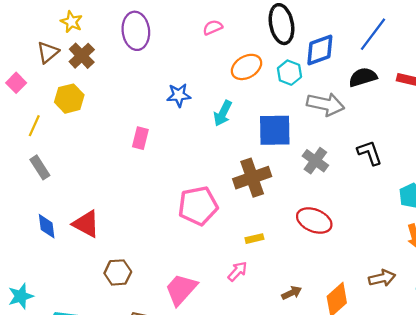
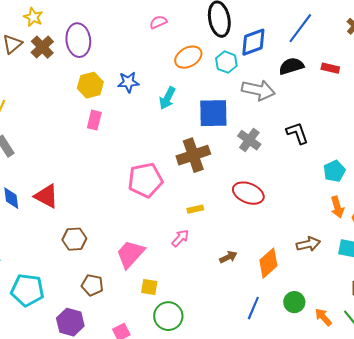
purple ellipse: (136, 31) -> (78, 40), moved
yellow hexagon: (69, 99) -> (90, 85), moved

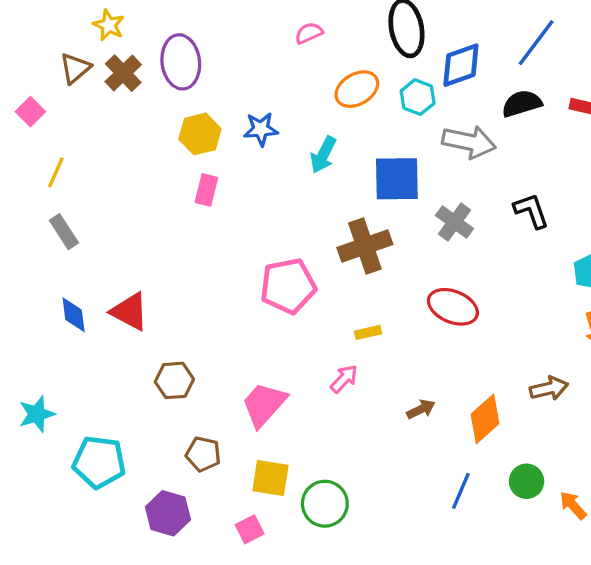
yellow square: (149, 287) -> (270, 478), moved, size x1.4

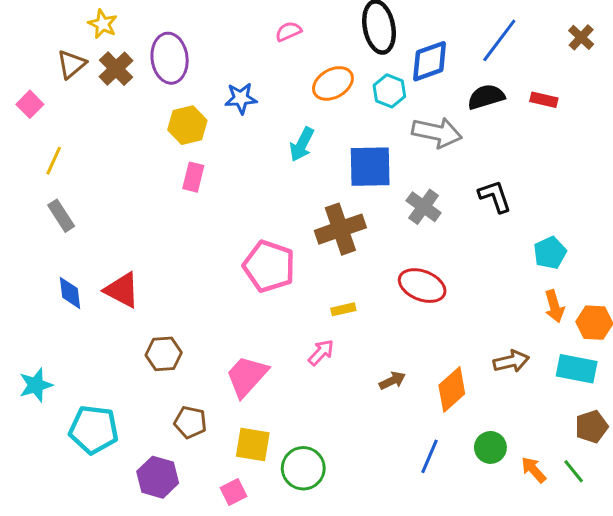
blue star: (261, 129) -> (241, 98), moved
pink pentagon: (288, 286) -> (269, 266), turned 30

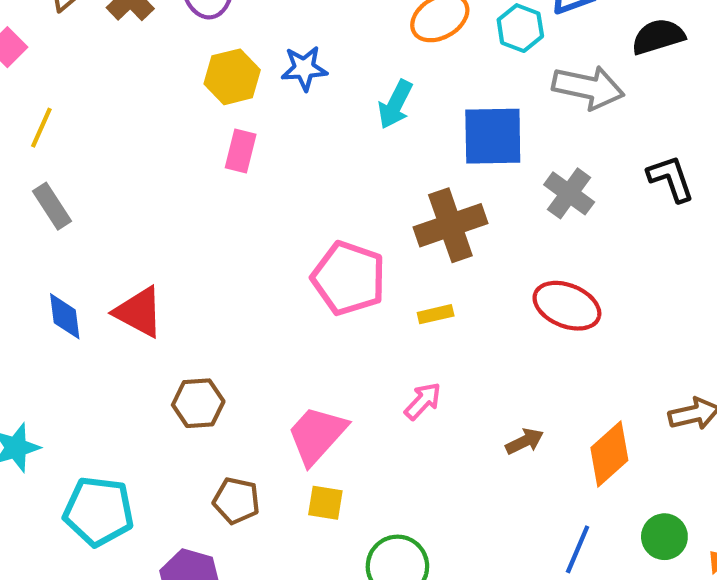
blue star: (241, 98) -> (304, 68), moved
yellow rectangle: (343, 309) -> (436, 314), moved
yellow square: (253, 444) -> (325, 503), moved, size x0.7

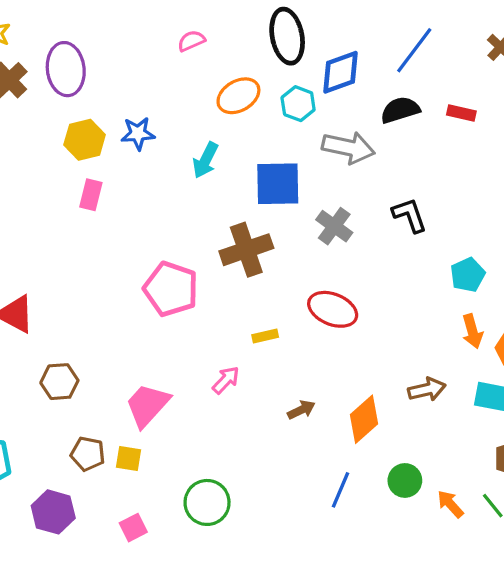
yellow rectangle: (436, 314) -> (265, 336), moved
yellow square: (325, 503) -> (129, 459), moved

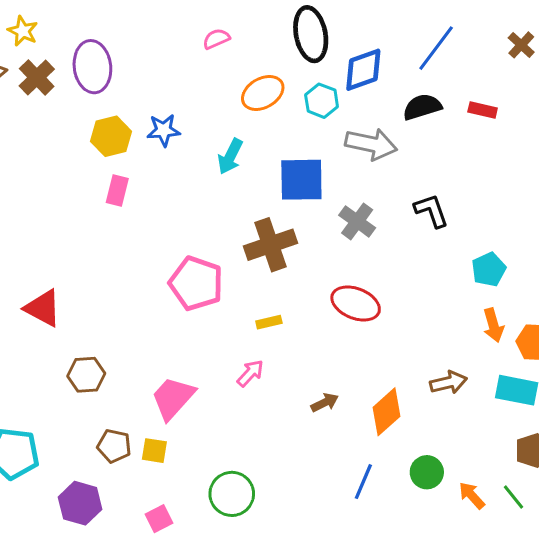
yellow rectangle: (265, 336) -> (269, 322), moved

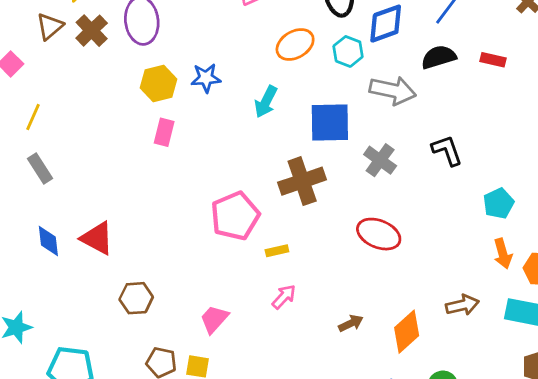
pink pentagon: (196, 283) -> (235, 216), turned 30
yellow rectangle: (269, 322) -> (277, 251), moved
pink trapezoid: (173, 398) -> (214, 319), size x0.7

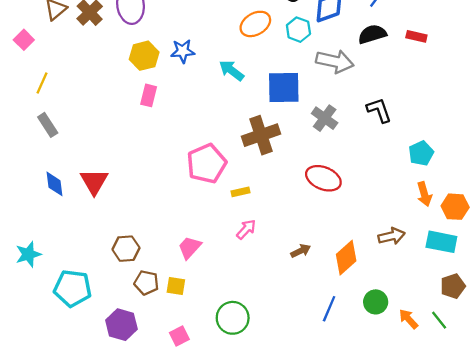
cyan arrow: (266, 102) -> (231, 70), turned 100
red triangle: (97, 238) -> (94, 182), turned 32
brown hexagon: (136, 298) -> (126, 249), moved

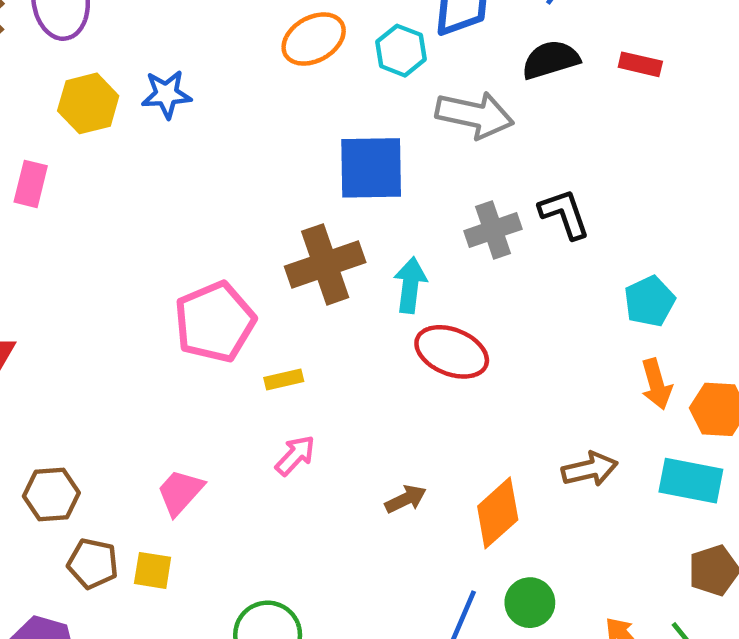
cyan arrow: (231, 70) -> (410, 285), moved, turned 60
pink rectangle: (149, 95) -> (31, 184), moved
gray cross: (325, 118) -> (493, 230), moved, turned 35
green circle: (376, 302) -> (530, 603), moved

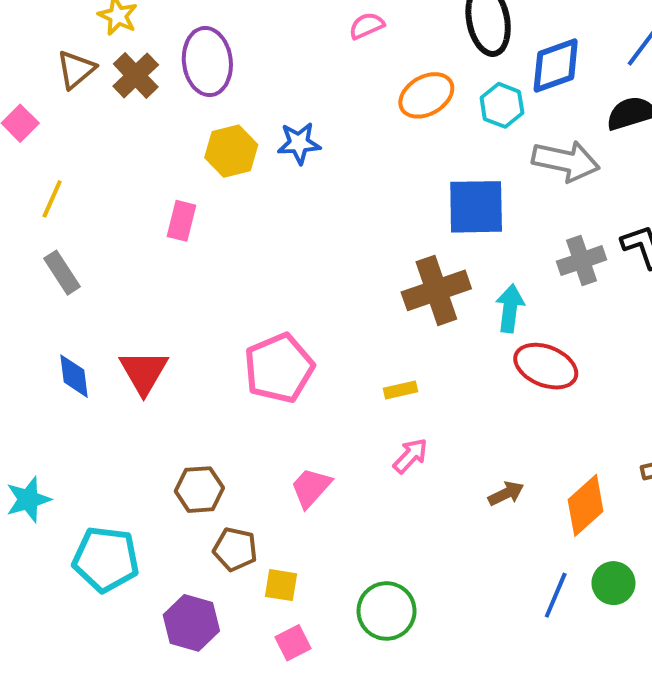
pink pentagon: (215, 322) -> (279, 368), moved
yellow square: (153, 570) -> (281, 585), moved

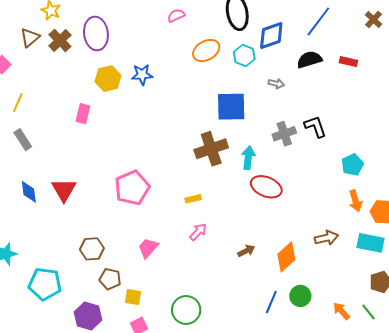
gray arrow: (566, 161) -> (276, 84), size x0.5

